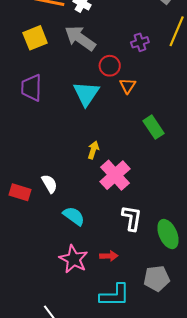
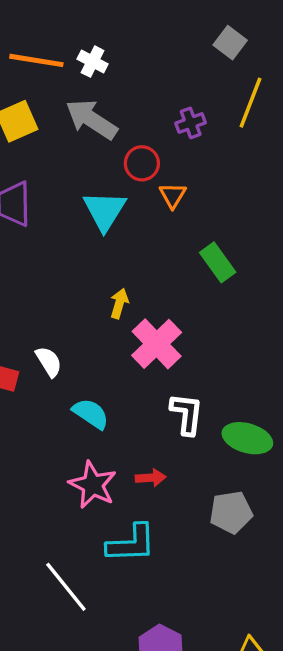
green ellipse: (168, 234) -> (247, 438), turned -48
cyan L-shape: (115, 295) -> (131, 543), moved

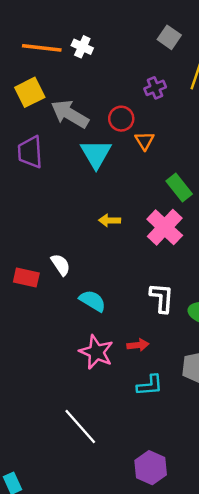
gray square: (230, 43) -> (169, 37), moved
gray arrow: (91, 119) -> (70, 114), moved
yellow arrow: (119, 303) -> (110, 220), turned -102
pink cross: (157, 344) -> (165, 227), moved
cyan L-shape: (131, 543) -> (150, 385), moved, size x0.7

